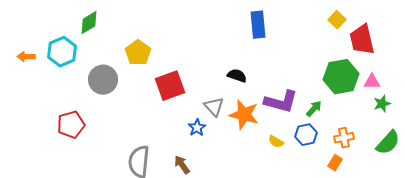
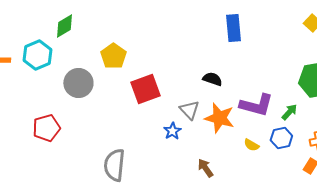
brown arrow: (182, 165) -> (205, 168), moved

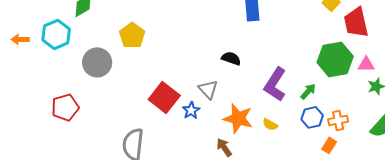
red square: (145, 89) -> (164, 97), moved, turned -32
purple L-shape: (256, 105) -> (275, 84), turned 108
orange star: (219, 118) -> (238, 118), moved
blue hexagon: (281, 138) -> (312, 117), moved

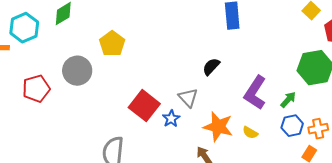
cyan hexagon: (56, 34) -> (24, 28), moved
black semicircle: (231, 58) -> (211, 67), turned -66
red pentagon: (65, 107) -> (36, 89), moved

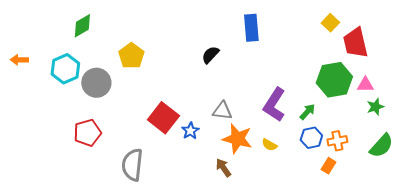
cyan hexagon: (24, 28) -> (65, 69), moved
black semicircle: (211, 67) -> (210, 55), moved
red pentagon: (36, 89) -> (87, 133), moved
gray triangle: (188, 98) -> (222, 111), moved, turned -40

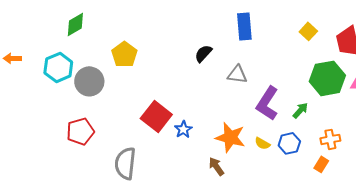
yellow square: (330, 23) -> (308, 31), moved
gray triangle: (222, 111) -> (237, 74), moved
blue hexagon: (311, 138) -> (289, 143), moved

